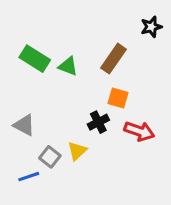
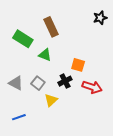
brown rectangle: (113, 59) -> (51, 27), moved, turned -60
green triangle: (68, 66) -> (45, 55), moved
gray square: (50, 157) -> (38, 83), moved

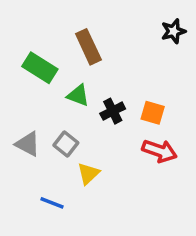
orange square: (78, 65) -> (153, 113), moved
black cross: (65, 81) -> (113, 111), moved
blue line: (19, 117) -> (52, 203), moved, turned 40

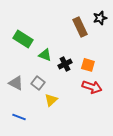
brown rectangle: (88, 47) -> (80, 27), moved
blue line: (52, 203) -> (19, 117), moved

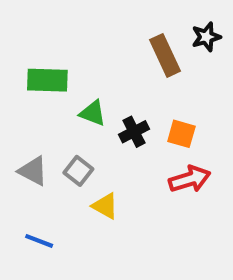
green rectangle: (23, 39) -> (47, 80), turned -30
red arrow: (92, 87) -> (190, 179), turned -36
yellow triangle: (51, 100) -> (105, 206), turned -48

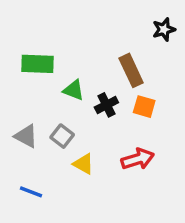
brown rectangle: (165, 55) -> (131, 70), moved
red arrow: (190, 179) -> (138, 159), moved

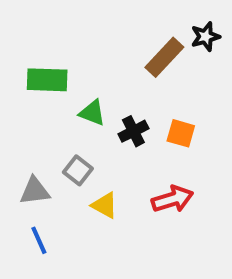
brown rectangle: (131, 70) -> (164, 57), moved, turned 68
gray triangle: (26, 136) -> (35, 191), moved, turned -35
blue line: (31, 192) -> (39, 240), turned 45

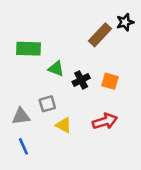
gray square: (78, 170) -> (47, 104), turned 36

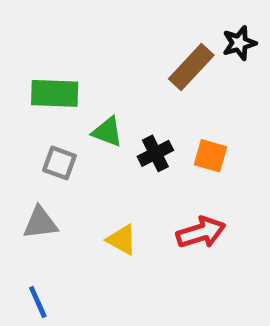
gray square: (47, 104) -> (59, 163), moved, turned 36
blue line: (23, 146) -> (38, 302), moved

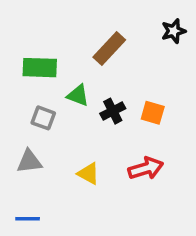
brown rectangle: (191, 67) -> (109, 48), moved
blue line: (38, 302) -> (28, 219), turned -65

